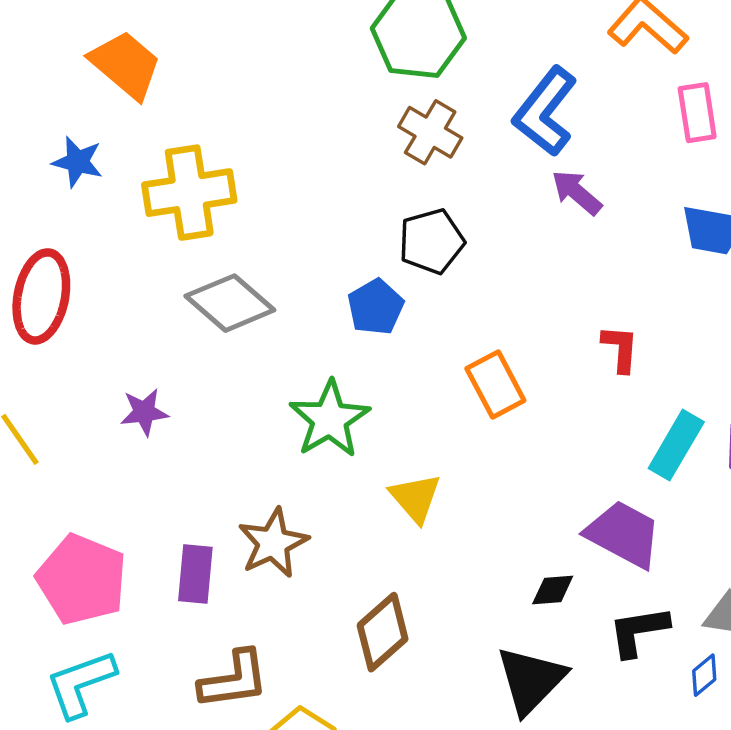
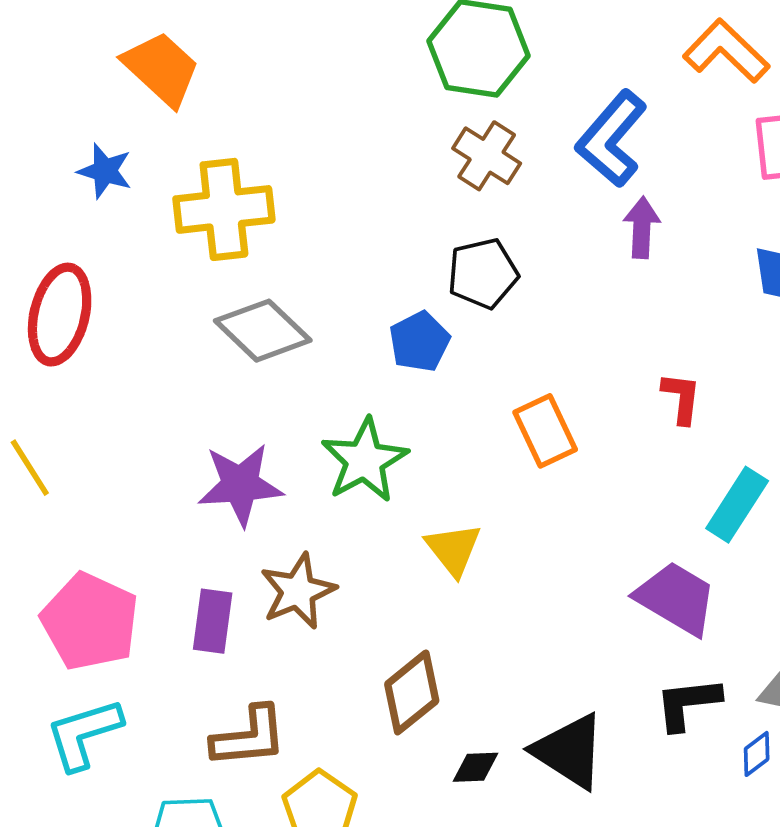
purple arrow: (577, 192) -> (642, 228), turned 50
purple star: (144, 412) -> (240, 485), moved, size x1.6
black diamond: (553, 590) -> (476, 767), moved
black triangle: (531, 680) -> (569, 751), turned -44

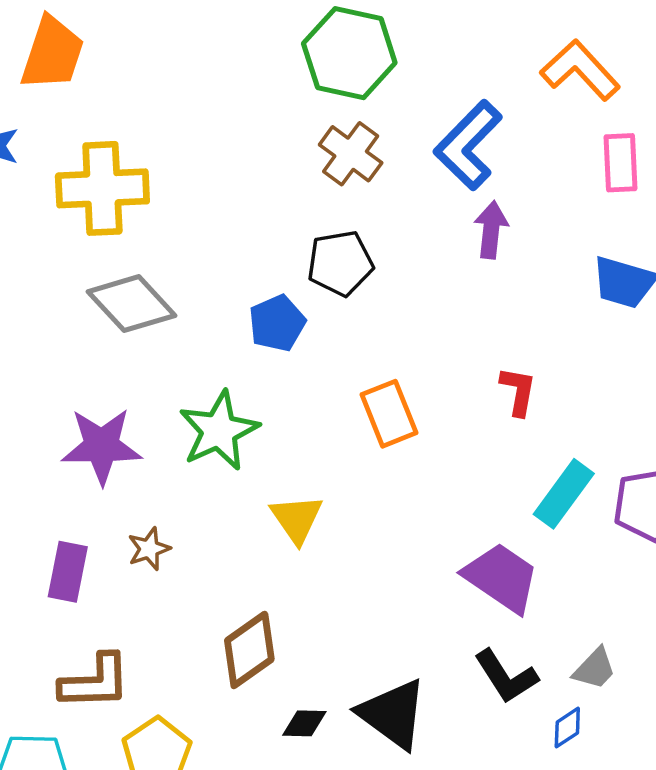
orange trapezoid: (161, 69) -> (52, 53), turned 62
brown star: (298, 591) -> (149, 549), size x0.6
black L-shape: (688, 704) -> (506, 676), turned -120

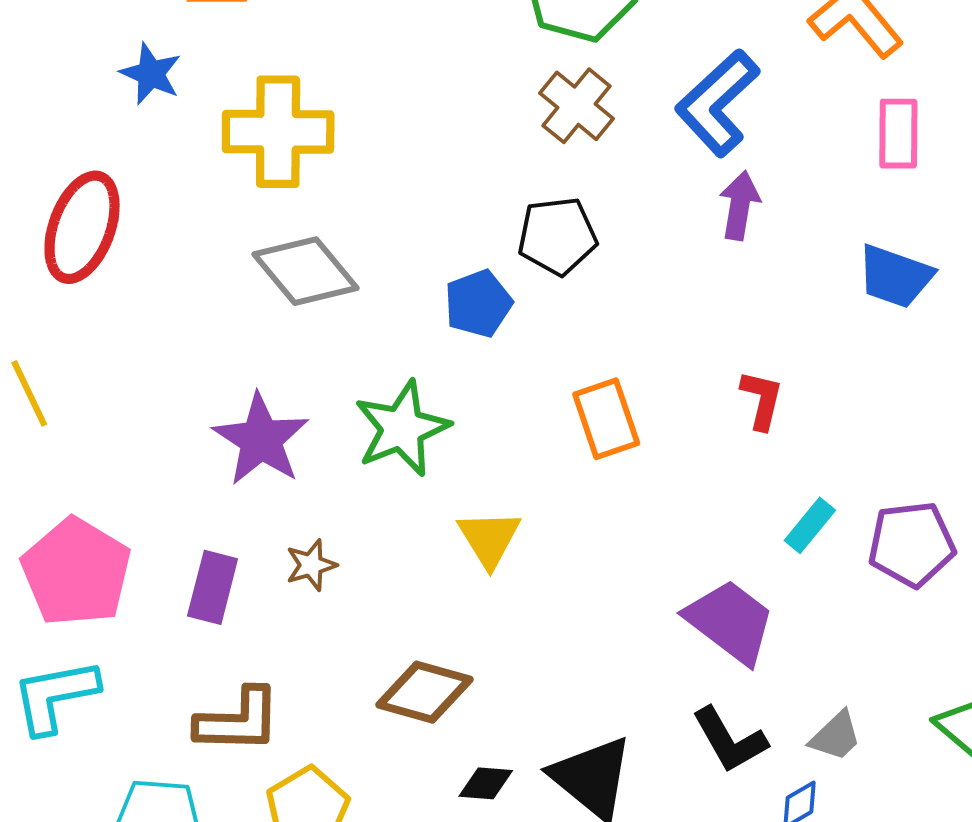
purple star: (102, 446) -> (261, 439), turned 30
cyan rectangle: (564, 494) -> (810, 525), size x0.7
brown diamond: (249, 650) -> (424, 692), turned 48

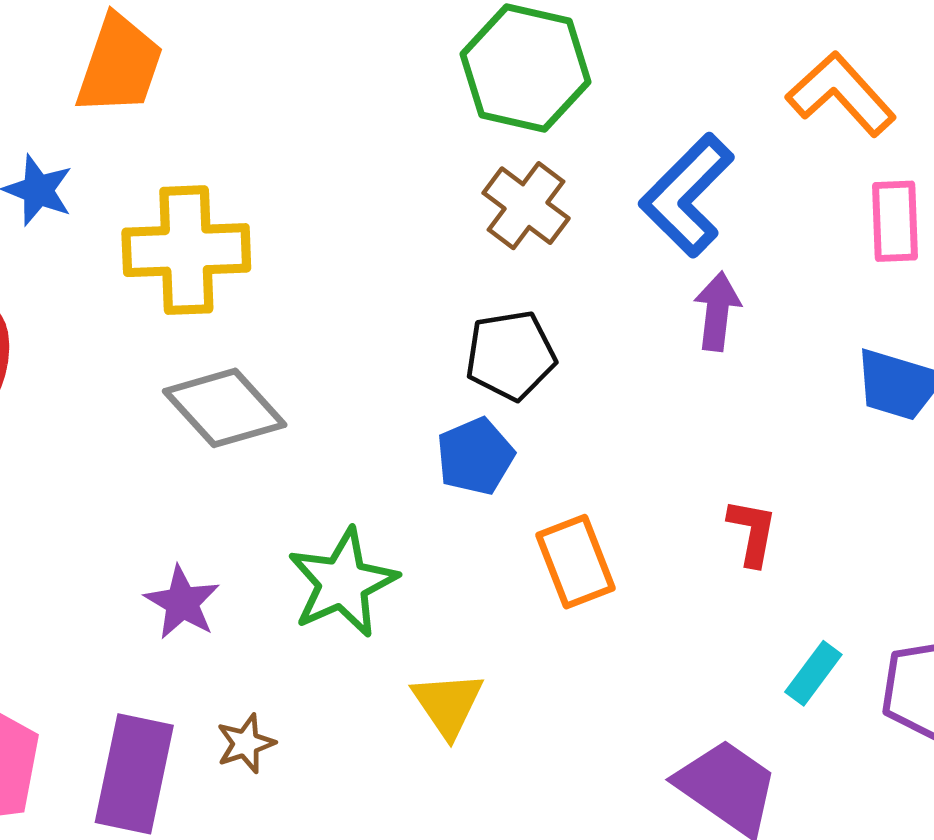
blue pentagon: (478, 304) -> (475, 456), moved
purple star: (261, 439) -> (182, 602), size x0.7
purple rectangle: (213, 587) -> (134, 774), size x1.4

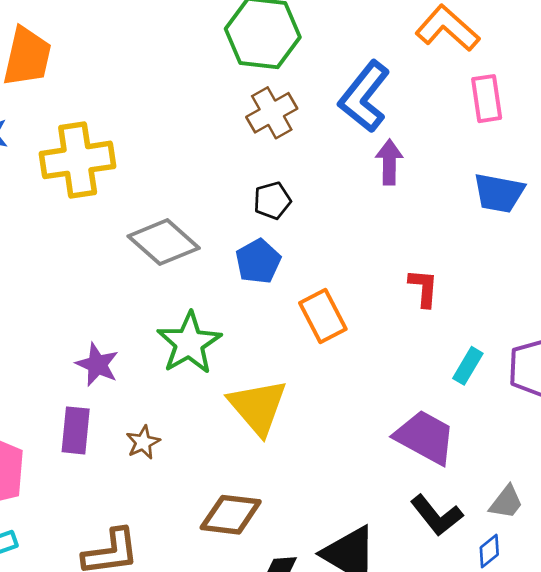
brown cross: (526, 206) -> (272, 113), turned 30
black pentagon: (511, 355) -> (272, 201), size x0.7
gray diamond: (225, 408) -> (164, 242), moved
yellow triangle: (448, 704) -> (258, 407), size x1.4
purple rectangle: (134, 774) -> (76, 430), moved, size x0.7

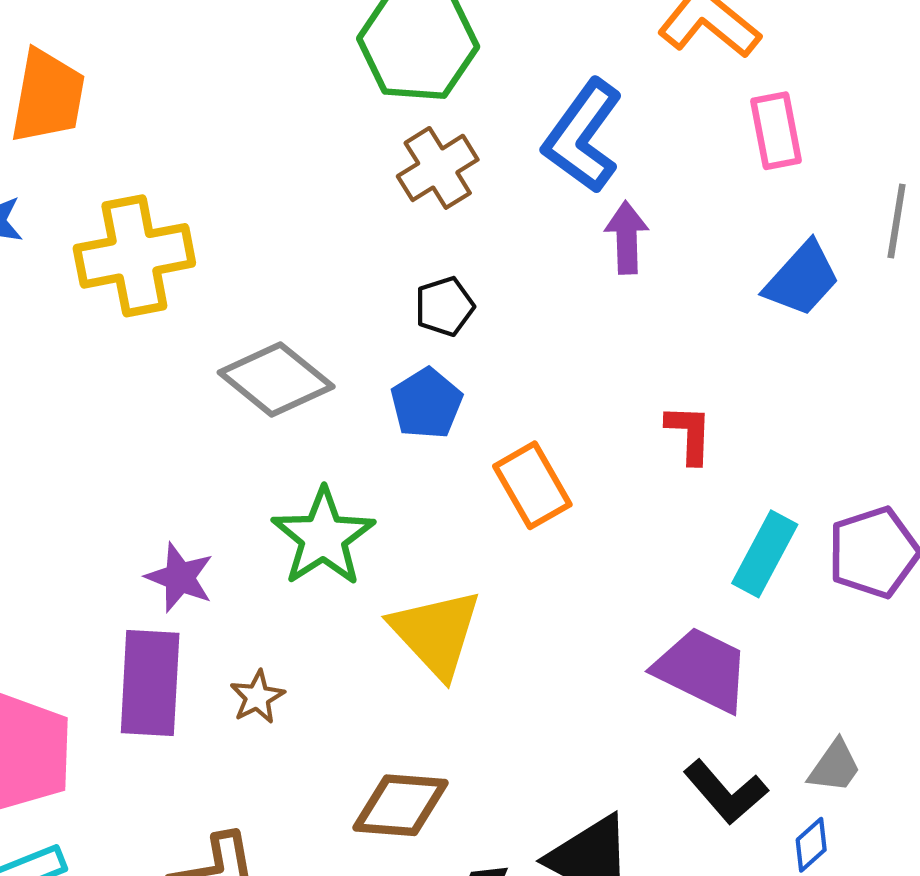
blue trapezoid: (499, 193) -> (802, 279), turned -56
cyan rectangle: (468, 366) -> (765, 554), size x1.4
purple rectangle: (76, 430) -> (150, 683), size x1.4

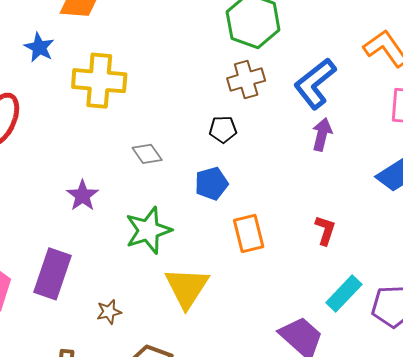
black pentagon: (444, 306) -> (223, 129), moved
gray diamond: (276, 379) -> (147, 154), size x0.6
purple star: (180, 577) -> (83, 196), moved
brown star: (257, 697) -> (109, 312), moved

